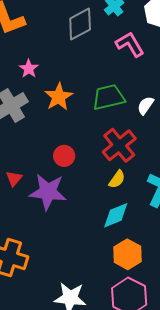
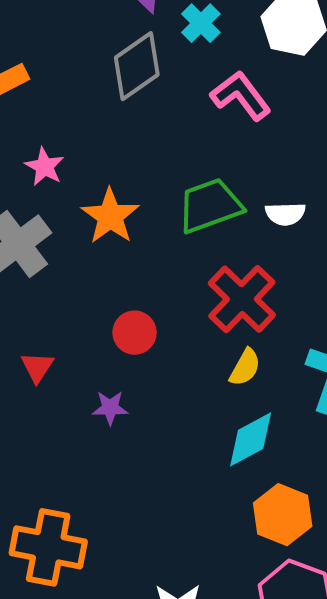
white semicircle: (145, 105) -> (285, 214), turned -120
red triangle: (14, 179) -> (37, 367), moved
purple star: (48, 192) -> (110, 408), size x0.5

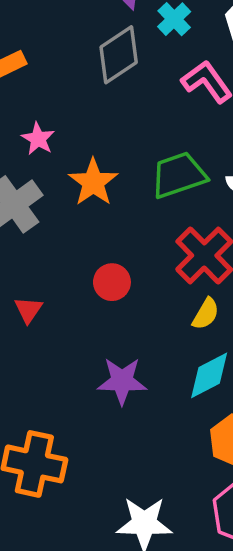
purple star: (110, 408) -> (122, 381), moved, size x1.6

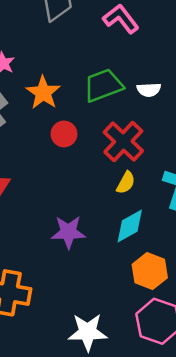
red circle: (112, 282) -> (64, 134), moved

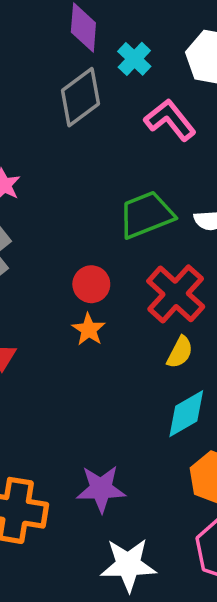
orange star: (43, 93) -> (89, 330), moved, size x0.7
purple star: (68, 232) -> (101, 489), moved

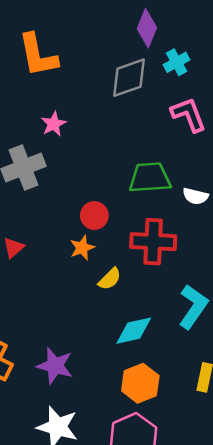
red cross: (176, 294) -> (153, 242), turned 33
yellow semicircle: (180, 352) -> (110, 279), moved

